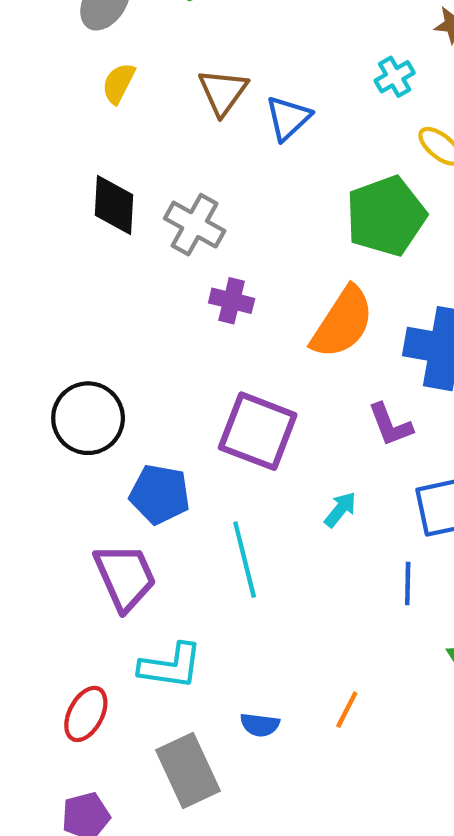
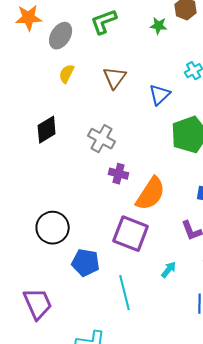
blue triangle: (288, 118) -> (160, 95), moved
black diamond: (114, 205) -> (47, 130), moved, turned 56
orange semicircle: (342, 322) -> (151, 194), moved
purple trapezoid: (125, 577) -> (38, 304), moved

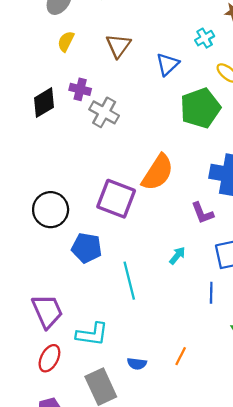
purple cross: (119, 174) -> (80, 89), moved
purple square: (131, 234) -> (116, 199), moved
purple trapezoid: (38, 304) -> (47, 311), moved

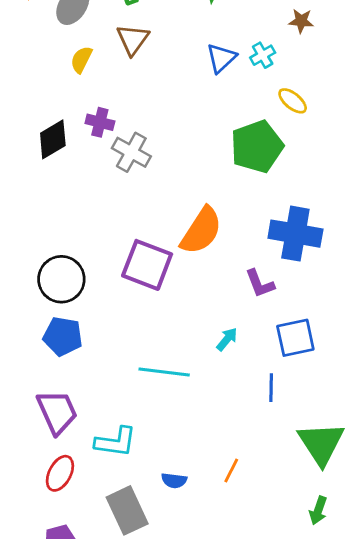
brown triangle: (118, 46) -> (133, 40), moved
blue triangle: (167, 64) -> (221, 58), moved
blue pentagon: (87, 248) -> (63, 336), moved
cyan line: (129, 281) -> (164, 372), turned -69

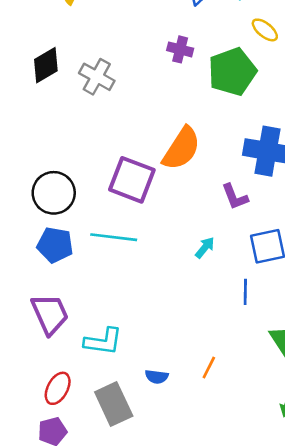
purple cross: (100, 122) -> (180, 49), moved
gray cross: (131, 152) -> (97, 77), moved
cyan line: (164, 372) -> (114, 237), moved
red ellipse: (60, 473) -> (58, 388), moved

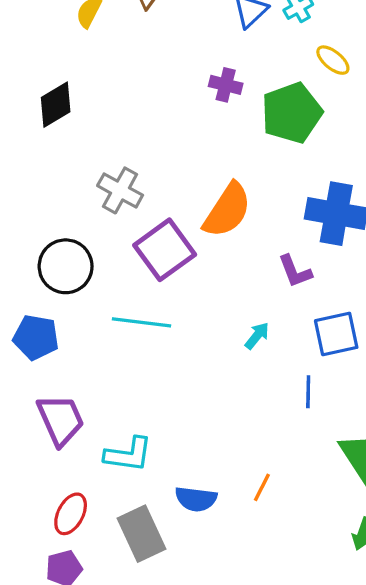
gray cross: (97, 77) -> (120, 190), moved
purple square: (132, 180) -> (165, 250), turned 33
blue pentagon: (55, 245) -> (36, 337), moved
blue semicircle: (157, 377) -> (196, 499), size x1.4

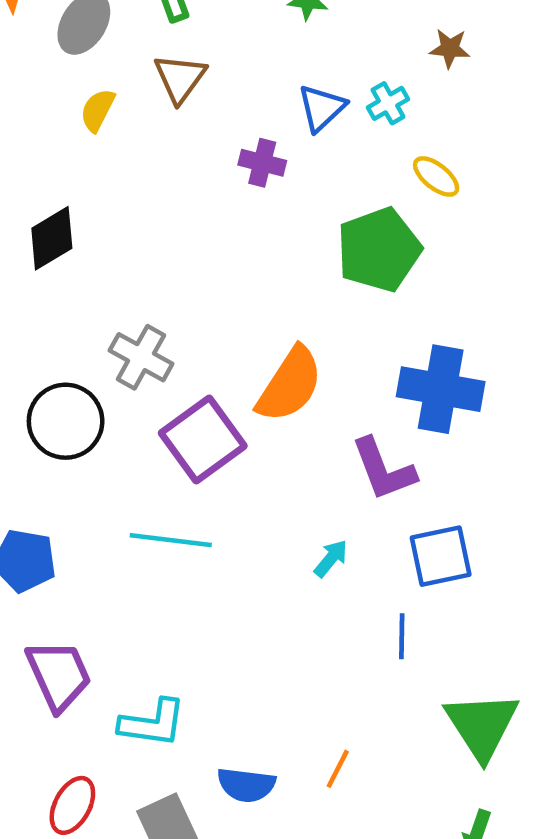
purple cross: (226, 85) -> (262, 163), moved
black circle: (66, 266) -> (66, 421), moved
purple L-shape: (295, 271) -> (383, 469), size x1.4

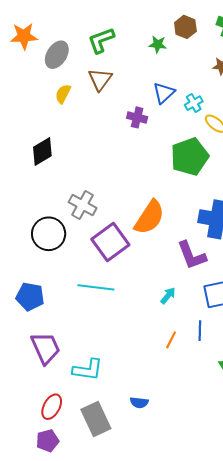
cyan cross: (388, 103) -> (194, 103), moved
orange line: (338, 769) -> (171, 340), moved
blue semicircle: (246, 785) -> (139, 403), moved, size x0.7

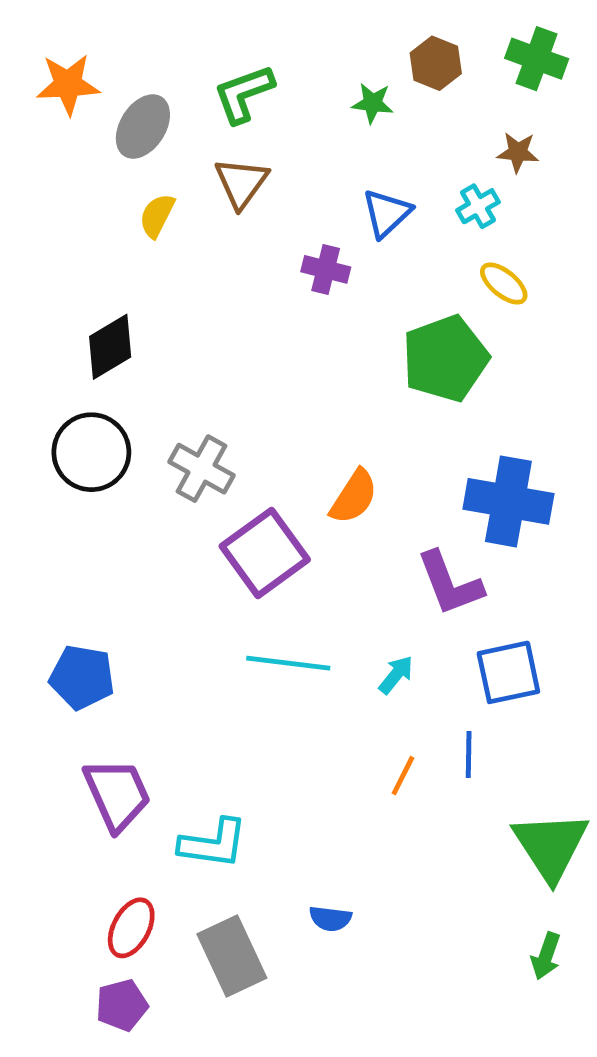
cyan cross: (194, 103) -> (478, 206), moved
orange semicircle: (149, 217) -> (354, 497), size x0.7
black circle: (49, 234) -> (91, 452), moved
cyan line: (96, 287) -> (288, 663), moved

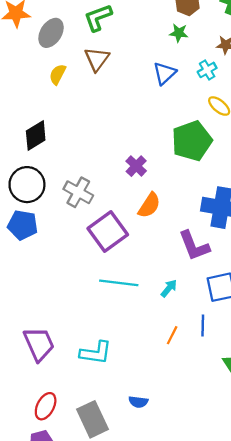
green star: (373, 103) -> (179, 33), moved
purple cross: (326, 269) -> (136, 166), moved, turned 30
blue pentagon: (82, 677) -> (23, 225), moved
cyan L-shape: (213, 844) -> (96, 353), moved

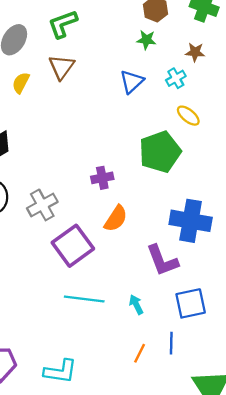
purple cross: (136, 166) -> (102, 178), turned 35
gray cross: (78, 192) -> (42, 205), turned 32
cyan arrow: (169, 288) -> (136, 305), turned -66

